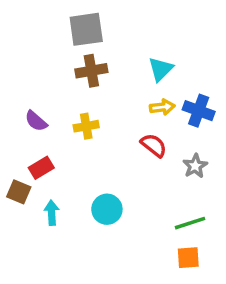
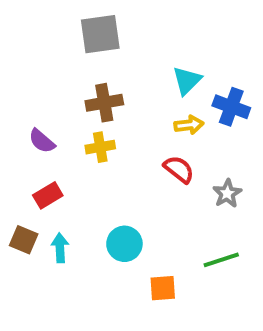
brown cross: (91, 71) -> (104, 103), moved
blue cross: (199, 111) -> (231, 107), moved
brown square: (19, 192) -> (24, 240), moved
orange square: (188, 258) -> (163, 288), moved

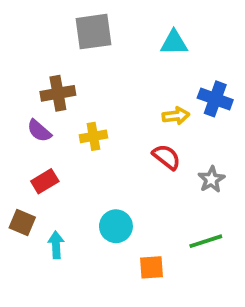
cyan triangle: (187, 81) -> (174, 43), moved, turned 44
brown cross: (104, 103) -> (58, 93), moved
cyan arrow: (60, 248) -> (56, 245), moved

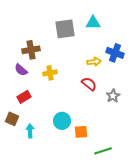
gray square: (93, 32) -> (65, 29), moved
green line: (206, 241) -> (103, 151), moved
orange square: (152, 267) -> (81, 132), moved

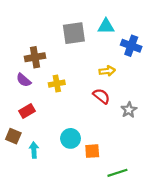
blue cross: (115, 53) -> (131, 46), moved

